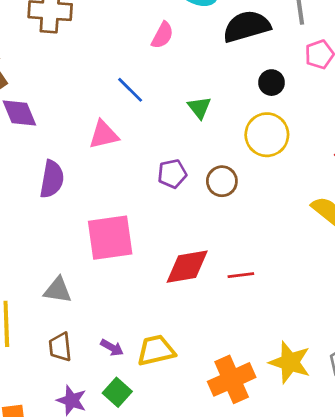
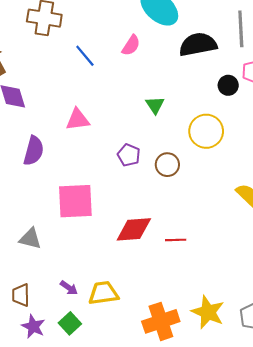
black circle: (272, 83) -> (228, 85), moved
blue line: (130, 90) -> (85, 56), moved
purple pentagon: (172, 174) -> (129, 155), turned 30
brown trapezoid: (60, 347) -> (21, 295), moved

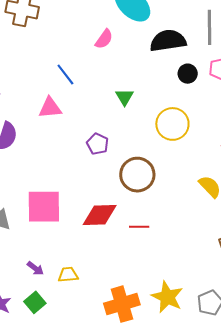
blue line: (85, 56) -> (65, 74), moved
black circle: (228, 85) -> (188, 74), moved
brown circle: (167, 165) -> (137, 175), moved, size x1.5
pink square: (75, 201) -> (44, 207), moved
yellow trapezoid: (103, 293) -> (68, 275), size x0.7

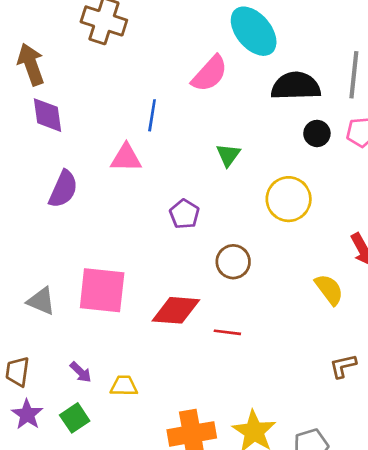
pink semicircle: (104, 39) -> (210, 74), size x1.4
blue line: (65, 74) -> (152, 115), turned 40
brown circle: (137, 175) -> (233, 262), size x0.7

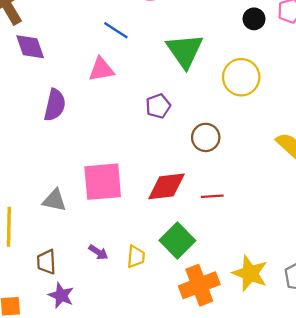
blue line: (152, 115) -> (116, 30), turned -55
green triangle: (228, 155) -> (185, 51), size x1.8
purple pentagon: (184, 214) -> (158, 106), turned 30
yellow trapezoid: (124, 386) -> (136, 257), turned 105
green square: (75, 418) -> (177, 241), moved, size x1.4

